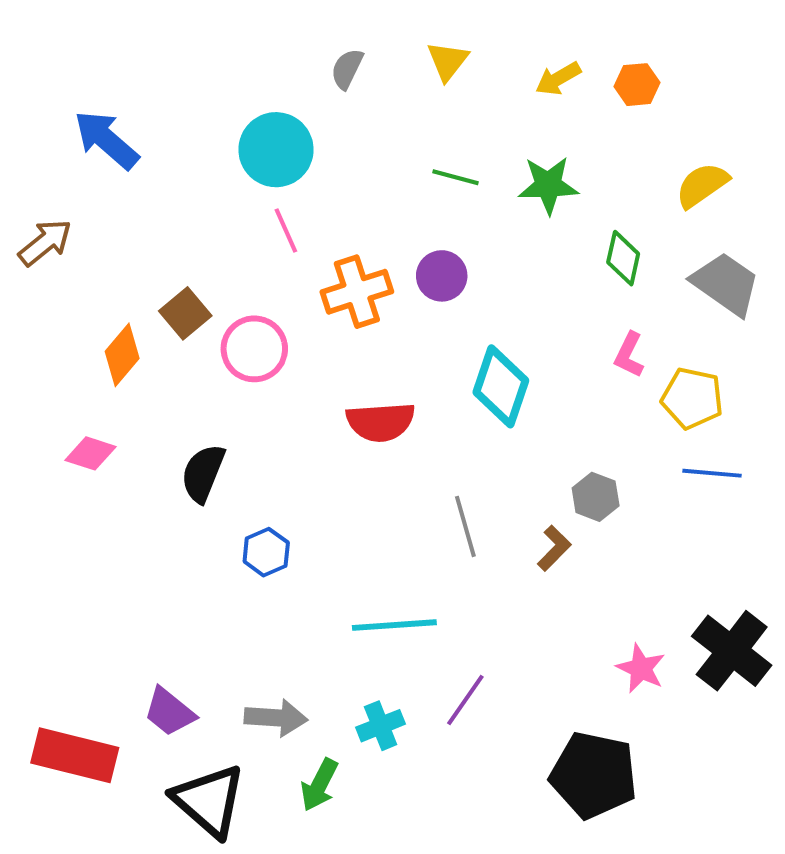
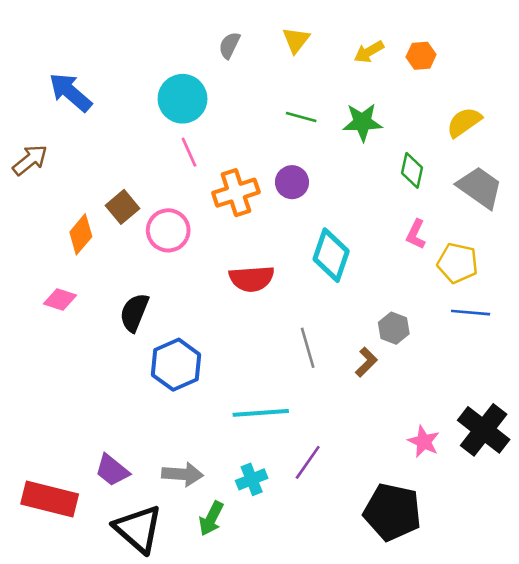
blue hexagon: (266, 552) -> (176, 365), size x1.6

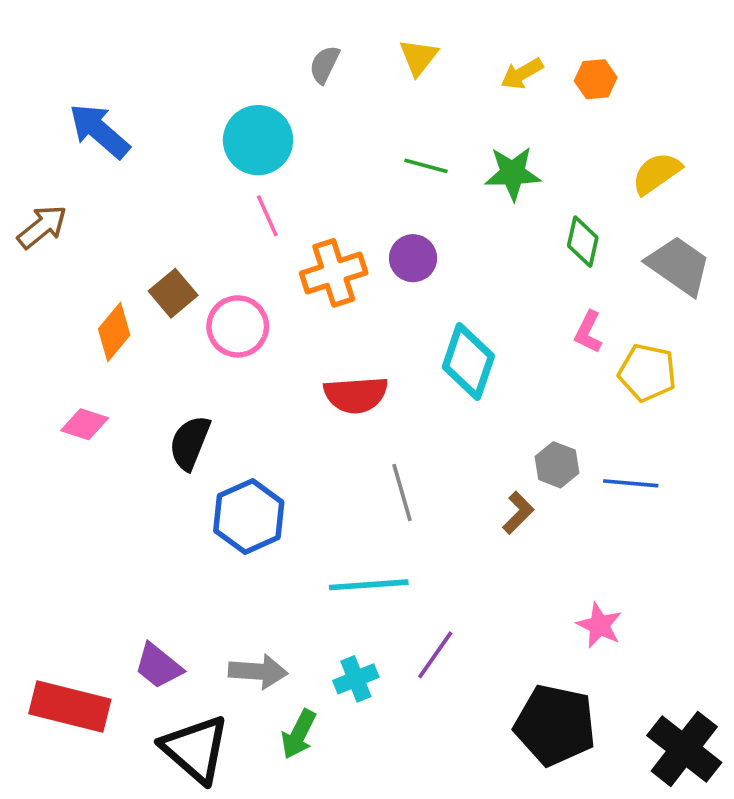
blue line: (471, 313) -> (631, 483), moved
gray line: (308, 348) -> (402, 493), moved
black cross: (484, 430) -> (684, 749), moved

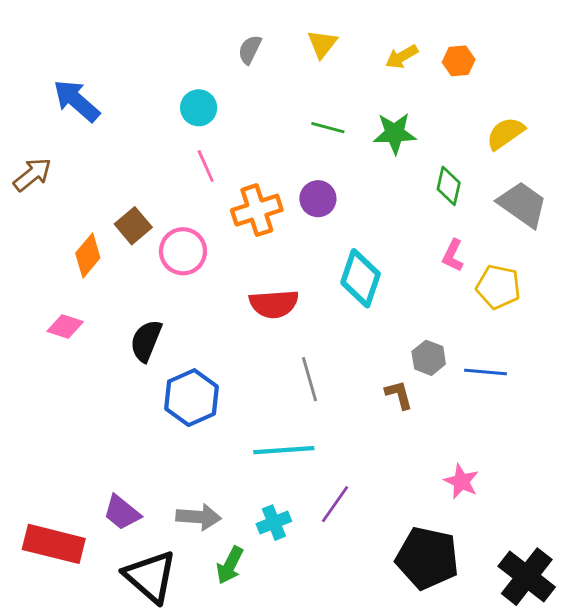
cyan circle: (258, 140) -> (199, 108), size x0.7
brown L-shape: (518, 513) -> (399, 395), turned -60

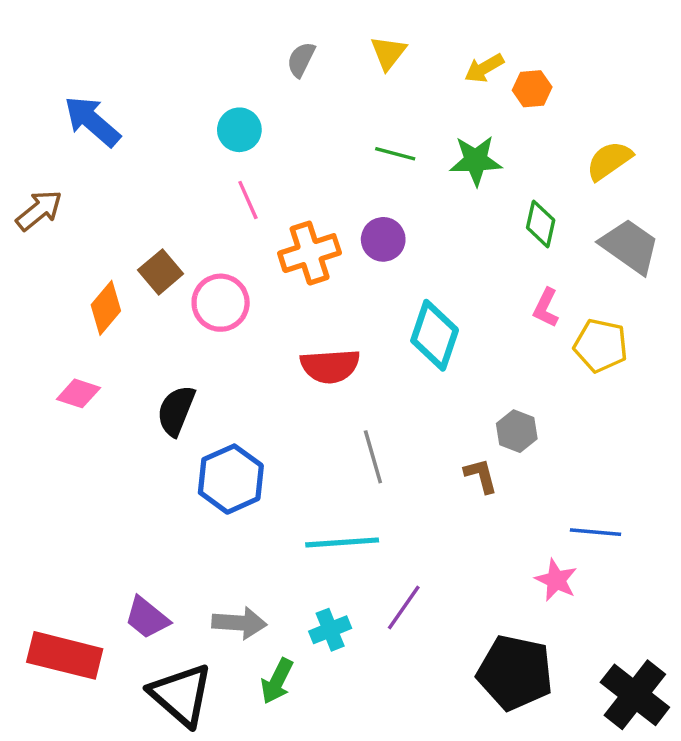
orange hexagon: (459, 61) -> (532, 89), moved
blue line: (486, 372) -> (596, 532), moved

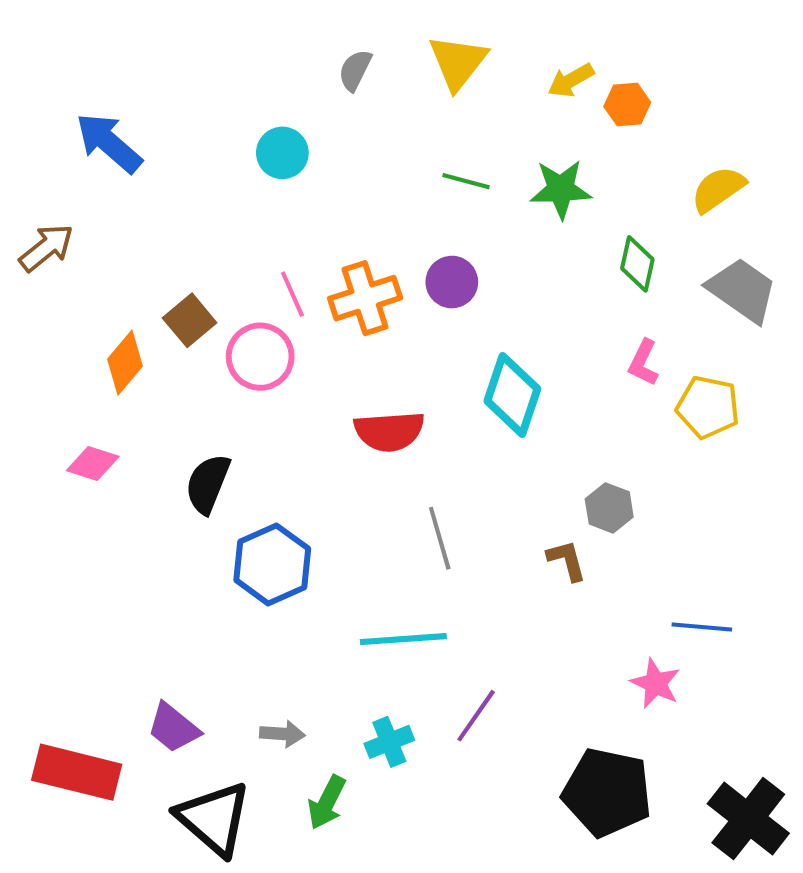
yellow triangle: (388, 53) -> (458, 62), size x1.4
pink line: (248, 200) -> (292, 294), moved
gray arrow: (239, 623) -> (282, 734), size x0.7

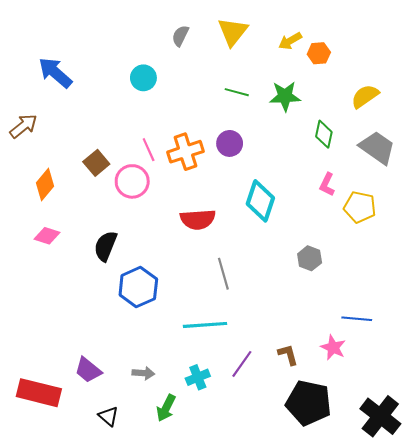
orange diamond: (125, 363) -> (45, 184), moved
brown L-shape: (567, 560) -> (288, 355), moved
black triangle: (214, 819) -> (109, 416), size x0.5

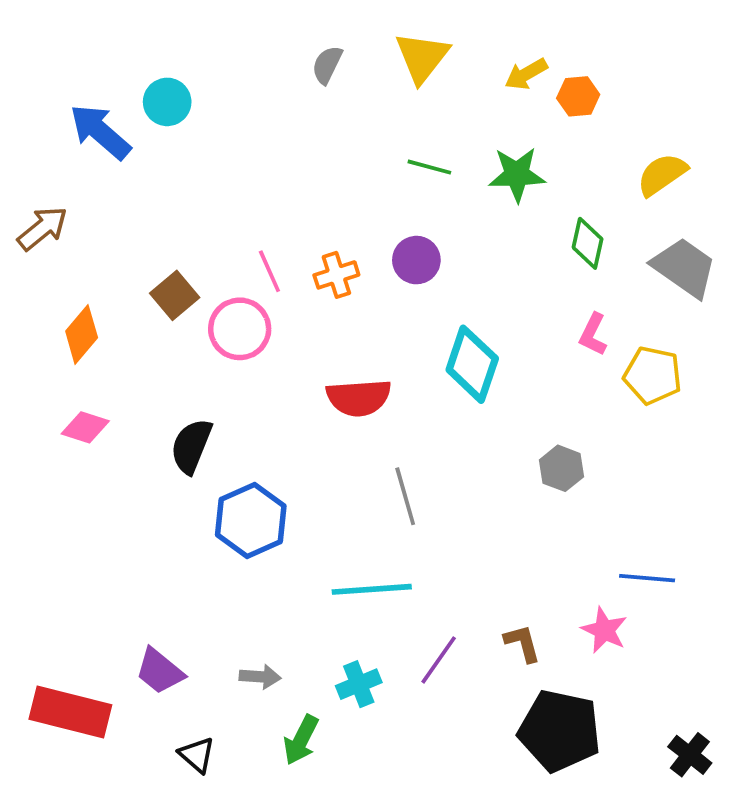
cyan circle: (143, 78) -> (167, 102), moved
orange cross: (185, 152) -> (336, 275), size x0.7
black cross: (380, 416) -> (690, 755), size x0.6

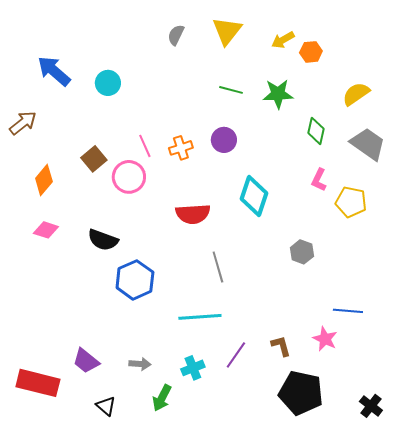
cyan circle: (167, 102) -> (108, 83), moved
black semicircle: (191, 446) -> (103, 240), turned -92

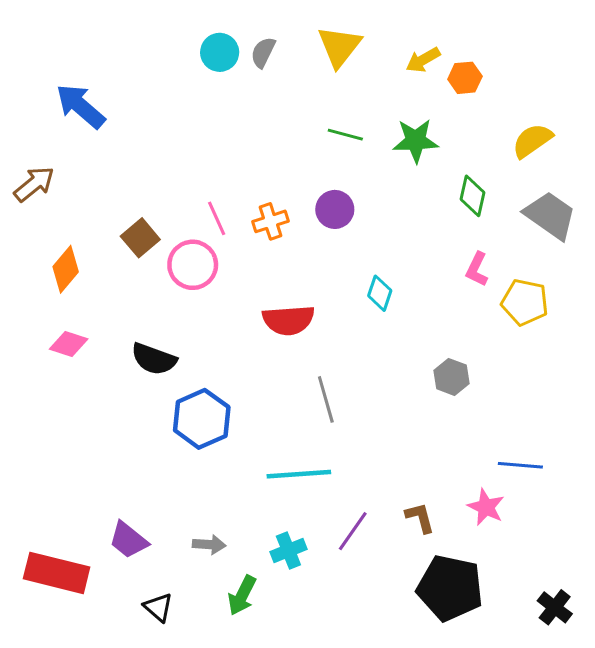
cyan circle: (108, 83) -> (220, 52), moved
cyan diamond: (254, 196) -> (380, 293), size x0.6

